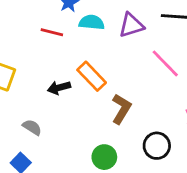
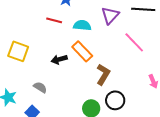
cyan semicircle: (92, 22) -> (82, 25), moved
purple triangle: (131, 25) -> (110, 15), turned -30
black circle: (157, 146) -> (115, 100), moved

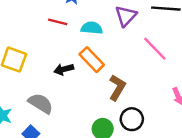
gray semicircle: (40, 87) -> (41, 103), size x1.5

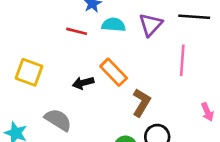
cyan semicircle: (92, 28) -> (114, 25), moved
pink line: (155, 49) -> (182, 60), turned 48

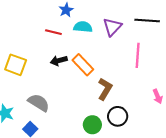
black arrow: (83, 83) -> (59, 61), moved

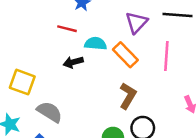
cyan semicircle: (83, 27) -> (96, 44), moved
yellow square: (16, 65) -> (22, 82), moved
orange rectangle: (83, 65) -> (125, 55), moved

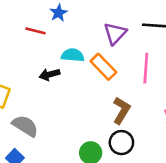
red line: (67, 29) -> (35, 31), moved
brown L-shape: (128, 96) -> (121, 110), moved

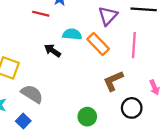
black arrow: (50, 74) -> (53, 51), turned 49
brown L-shape: (121, 110) -> (113, 81), turned -145
black circle: (121, 143) -> (132, 108), moved

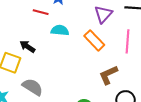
cyan semicircle: (72, 34) -> (60, 30), moved
black arrow: (53, 51) -> (27, 47), moved

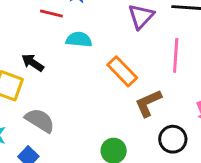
orange rectangle: (94, 40) -> (122, 71), moved

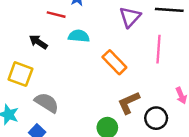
black arrow: (33, 63) -> (38, 42), moved
brown L-shape: (148, 103) -> (129, 103), moved

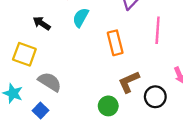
cyan semicircle: (79, 36) -> (81, 18), turned -66
orange rectangle: (114, 62) -> (115, 43), turned 30

